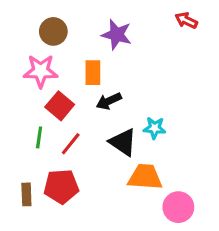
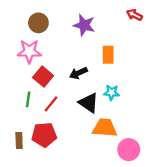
orange rectangle: (93, 73) -> (108, 55), moved

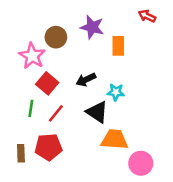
brown circle: (38, 23) -> (56, 37), moved
pink star: (29, 51) -> (32, 56), turned 30
orange rectangle: (108, 55) -> (118, 46), moved
cyan star: (112, 92) -> (116, 92), moved

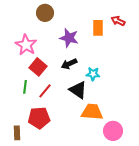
red arrow: (147, 16) -> (118, 21), moved
purple star: (92, 27) -> (69, 38), moved
brown circle: (56, 37) -> (45, 13), moved
orange rectangle: (118, 46) -> (98, 28), moved
brown rectangle: (21, 153) -> (17, 133), moved

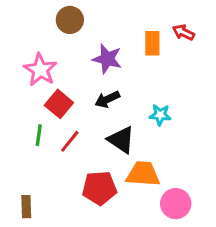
cyan star: (93, 74) -> (160, 115), moved
red pentagon: (39, 118) -> (99, 188), moved

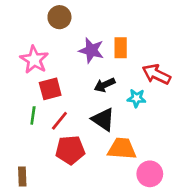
red arrow: (183, 32) -> (156, 74), moved, size x1.5
orange rectangle: (152, 43) -> (121, 48), moved
black arrow: (107, 99) -> (105, 85), moved
red square: (59, 104) -> (50, 89), turned 35
red pentagon: (99, 188) -> (70, 150), moved

